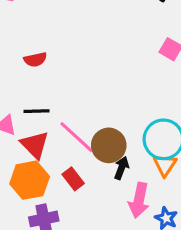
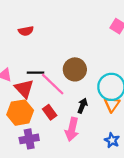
black line: (37, 111) -> (36, 73), moved
brown circle: (109, 145) -> (75, 69), moved
pink arrow: (139, 200) -> (72, 129), moved

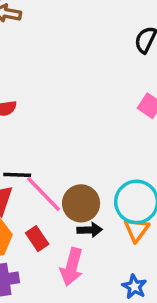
brown circle: (75, 69) -> (81, 203), moved
black arrow: (82, 106) -> (90, 230), turned 64

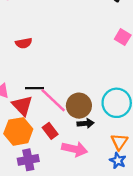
orange triangle: (136, 230) -> (119, 142), moved
pink arrow: (72, 267) -> (74, 149), turned -90

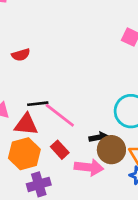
red triangle: (22, 106) -> (26, 124), turned -35
brown circle: (79, 106) -> (111, 150), moved

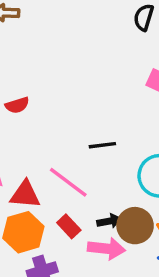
black line: (38, 104) -> (102, 145), moved
black arrow: (99, 137) -> (109, 221), moved

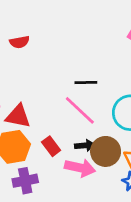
pink line: (68, 182) -> (80, 110), moved

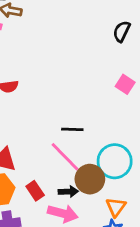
brown circle: (106, 151) -> (90, 179), moved

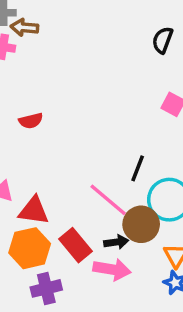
black line: (72, 129) -> (138, 168), moved, turned -65
red rectangle: (35, 191) -> (75, 245), size x1.4

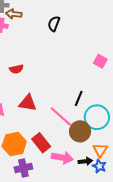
black semicircle: (163, 40) -> (54, 24), moved
red triangle: (34, 211) -> (28, 103), moved
black arrow: (116, 242) -> (85, 161), moved

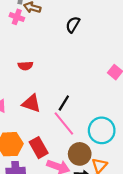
black line: (79, 98) -> (64, 103), moved
brown circle: (80, 131) -> (80, 154), moved

